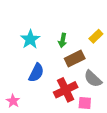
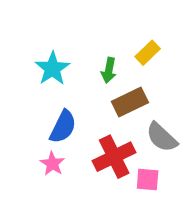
yellow rectangle: (96, 36) -> (148, 53), moved
pink star: (13, 101) -> (52, 164), moved

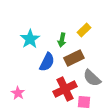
blue semicircle: (63, 127) -> (47, 62), moved
pink star: (52, 164) -> (18, 93), moved

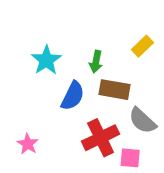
yellow rectangle: (84, 30) -> (142, 46), moved
brown rectangle: (74, 58) -> (115, 90), turned 36

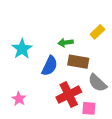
cyan star: (46, 60) -> (22, 49), moved
green arrow: (96, 62) -> (66, 42), turned 72

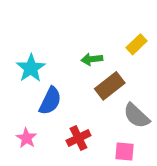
brown rectangle: (78, 62) -> (110, 86), turned -48
blue semicircle: (50, 66) -> (50, 101), moved
red cross: (69, 95) -> (78, 138), moved, size x0.7

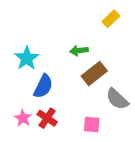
yellow rectangle: (136, 44) -> (111, 19), moved
red cross: (78, 138) -> (47, 118), moved, turned -30
pink square: (125, 151) -> (92, 124), moved

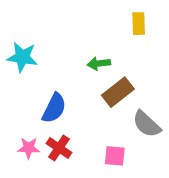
yellow rectangle: (111, 19) -> (139, 24), turned -48
cyan star: (27, 58) -> (22, 57), moved, turned -30
pink star: (23, 118) -> (29, 148), turned -30

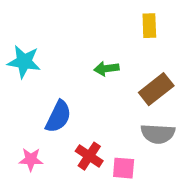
brown rectangle: (118, 92) -> (156, 89), moved
gray semicircle: (147, 124) -> (158, 134), turned -40
red cross: (59, 148) -> (89, 156), moved

